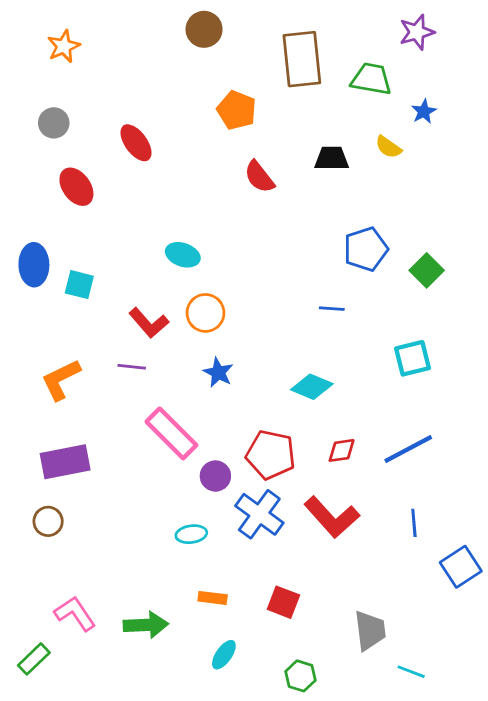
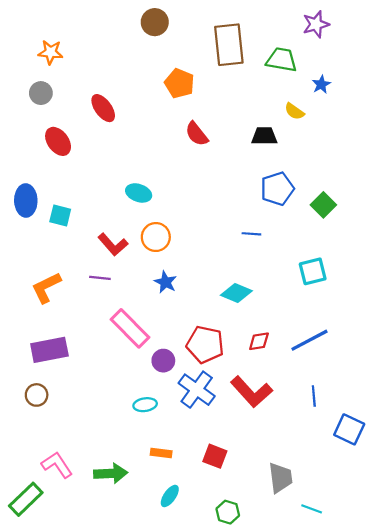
orange star: (64, 46) -> (51, 52), moved, turned 30
black trapezoid: (332, 158) -> (264, 136), moved
blue square: (461, 567) -> (349, 429), turned -32
green rectangle: (34, 659) -> (26, 499), size x1.4

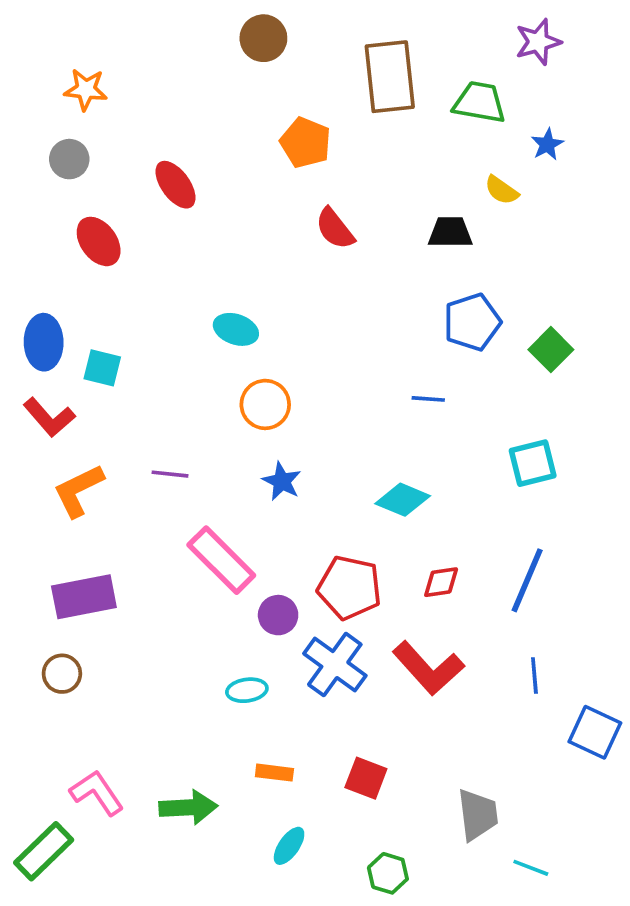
red L-shape: (113, 245) -> (49, 417), moved
blue line: (309, 340) -> (527, 580), turned -39

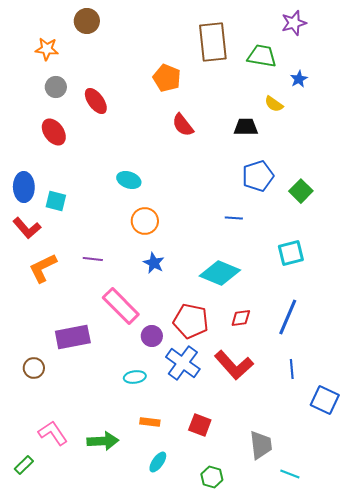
brown circle: (263, 38) -> (87, 21), moved
gray circle: (69, 159) -> (56, 87), moved
cyan diamond: (403, 500) -> (220, 273), size x1.4
purple rectangle: (84, 597) -> (73, 337), moved
green rectangle: (44, 851) -> (24, 465), size x0.6

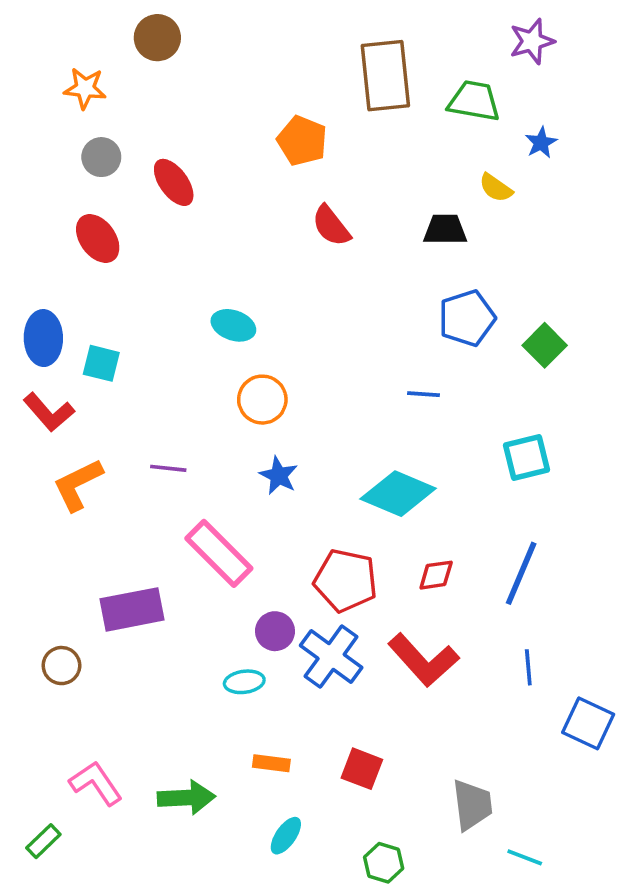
purple circle: (152, 336) -> (275, 631), moved

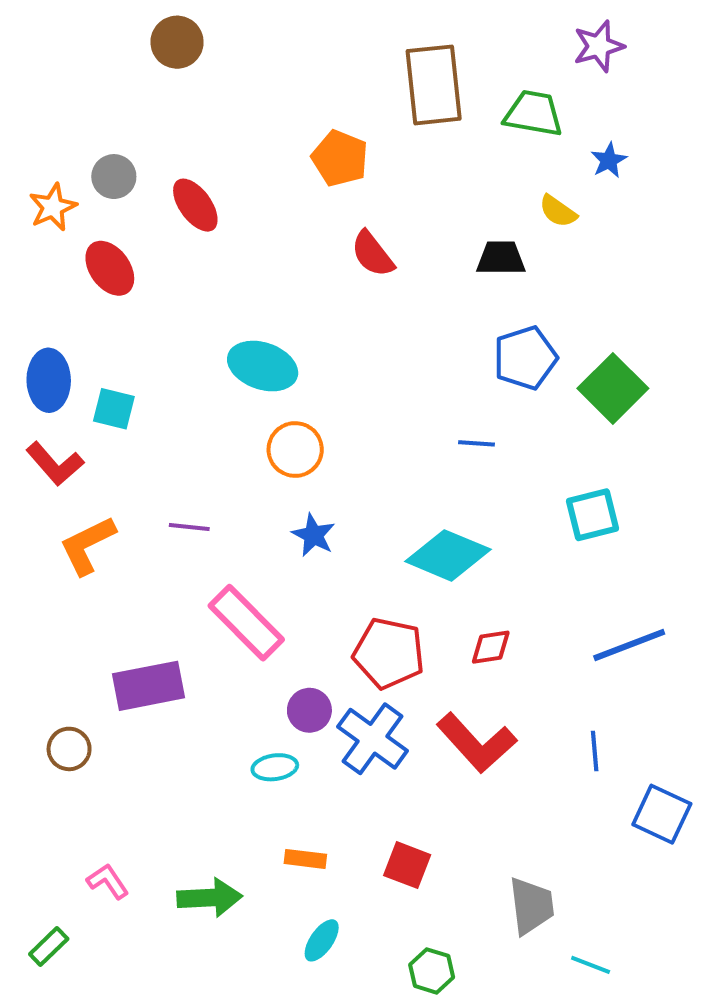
orange star: (85, 88) -> (53, 207), moved, turned -30
cyan ellipse: (233, 325) -> (263, 366), size x1.4
green square: (545, 345) -> (613, 388), size x1.4
blue line: (521, 573) -> (629, 645), moved, turned 46
pink L-shape: (96, 783) -> (108, 881), size x0.7

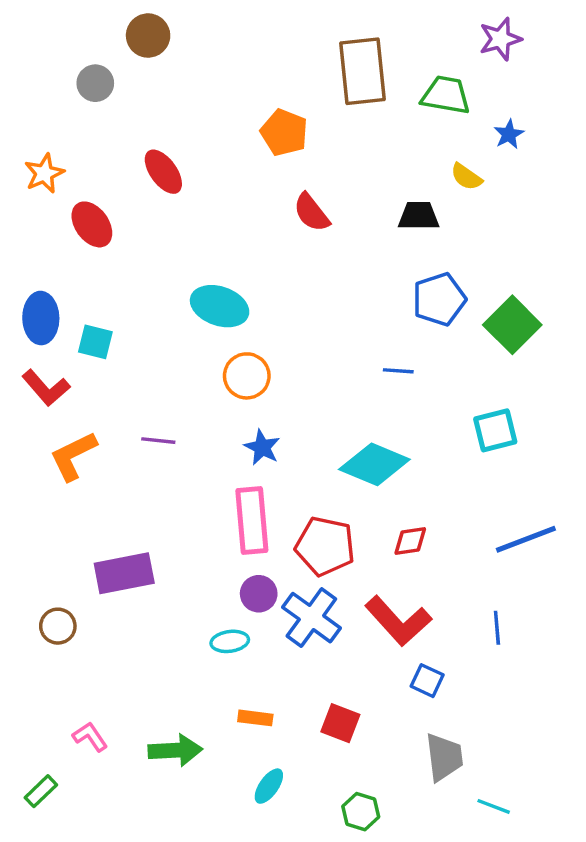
gray circle: (114, 177) -> (95, 83), moved
pink rectangle: (246, 623) -> (252, 521), moved, turned 40
blue square: (662, 814) -> (427, 681), moved, size x0.7

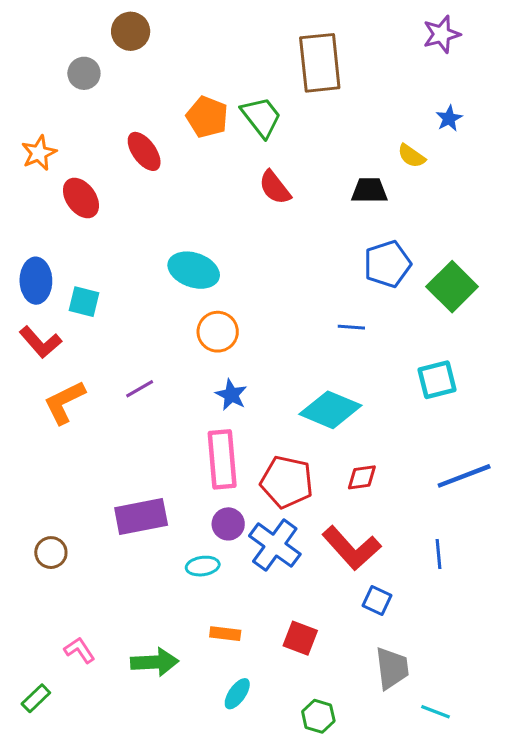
green trapezoid: (446, 95) -> (261, 117), moved, turned 42
orange pentagon: (284, 133) -> (207, 117), moved
purple line: (158, 441) -> (140, 389), turned -36
purple rectangle: (124, 573) -> (141, 516), moved

